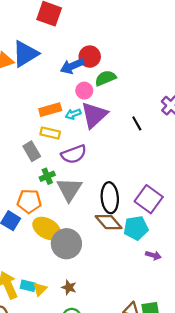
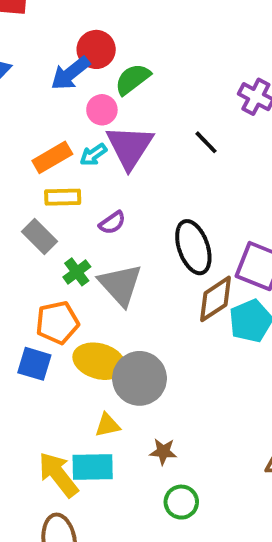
purple semicircle: (74, 154) -> (112, 223), size x0.6
black ellipse: (110, 198) -> (193, 247), moved
brown diamond: (109, 222) -> (216, 299), moved, turned -68
cyan rectangle: (28, 286) -> (93, 467), size x1.5
yellow triangle: (40, 289) -> (108, 425), moved, turned 48

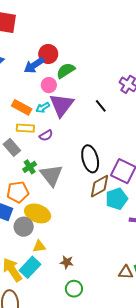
orange rectangle: (52, 157) -> (22, 107), turned 54
purple semicircle: (112, 223) -> (46, 135), moved
gray circle: (140, 378) -> (24, 227), moved, size x0.7
cyan rectangle: (93, 467) -> (30, 267), turned -50

